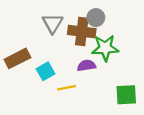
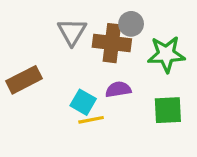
green star: (105, 48) -> (166, 54), moved
cyan square: (46, 71) -> (83, 102), moved, turned -30
green square: (126, 95) -> (168, 110), moved

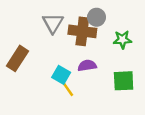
green star: (166, 54) -> (122, 40), size x0.7
brown rectangle: (24, 80) -> (18, 58), turned -30
yellow line: (91, 120) -> (67, 88), turned 66

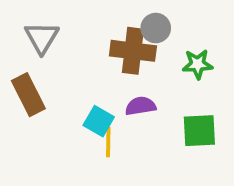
gray triangle: (53, 23) -> (42, 38), moved
brown rectangle: (18, 58) -> (28, 95), turned -60
yellow line: (67, 88) -> (108, 142), turned 36

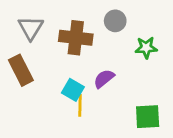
brown cross: (133, 51) -> (76, 38), moved
purple semicircle: (141, 106) -> (104, 79), turned -30
green square: (199, 131) -> (148, 117), moved

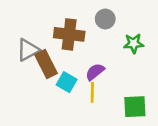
gray triangle: (31, 28) -> (28, 50), moved, turned 30
brown rectangle: (21, 70) -> (46, 64), moved
yellow line: (80, 105) -> (92, 92), moved

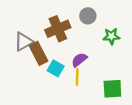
brown cross: (69, 34) -> (58, 29), turned -30

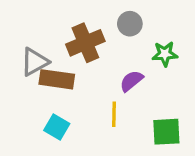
brown rectangle: (39, 53) -> (57, 79), turned -55
purple semicircle: (79, 60) -> (131, 81), moved
cyan square: (56, 68) -> (57, 127), moved

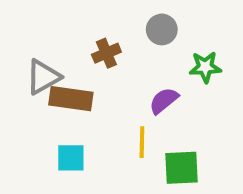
brown cross: (85, 43) -> (106, 53), size x0.6
cyan square: (57, 127) -> (71, 158), turned -30
green square: (166, 132) -> (182, 168), moved

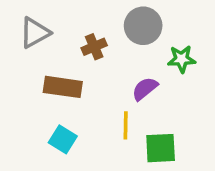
gray circle: (162, 29) -> (143, 26), size x1.4
gray triangle: (43, 77) -> (35, 33), moved
cyan square: (71, 158) -> (63, 139), turned 32

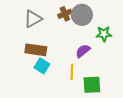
gray triangle: (35, 33) -> (33, 19), moved
brown cross: (94, 47) -> (65, 14), moved
cyan square: (63, 139) -> (42, 66), moved

